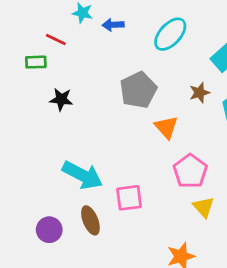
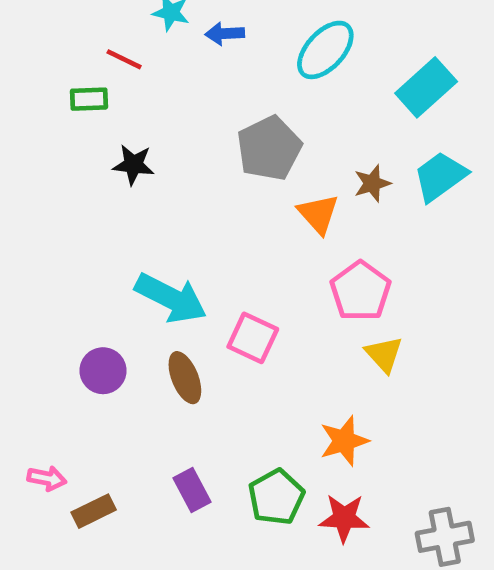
brown star: (200, 93) -> (372, 183), moved
pink square: (129, 198) -> (253, 338), turned 32
purple circle: (49, 230) -> (103, 371), moved

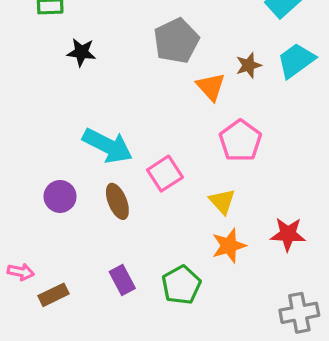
pink square: (253, 338) -> (165, 174), turned 32
yellow triangle: (384, 354) -> (222, 201), moved
red star: (344, 518) -> (288, 234), moved

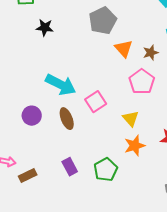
brown star: (249, 65) -> (151, 53), moved

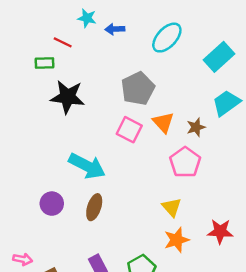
black star: (45, 28) -> (68, 97), size x1.6
pink square: (96, 102) -> (129, 130), moved, turned -30
brown ellipse: (67, 119) -> (94, 207), turned 40

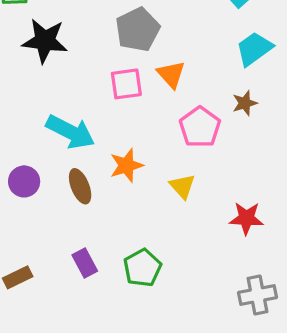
brown star: (196, 127) -> (245, 103), moved
pink square: (129, 130) -> (126, 84), turned -35
brown ellipse: (94, 207) -> (80, 186), turned -40
orange star: (177, 240) -> (126, 165), moved

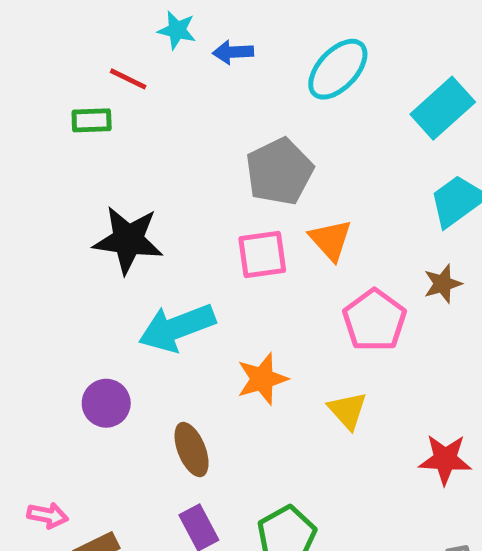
black star: (45, 41) -> (128, 240), moved
cyan arrow: (70, 132) -> (177, 328), turned 132
brown ellipse: (80, 186) -> (192, 450), moved

